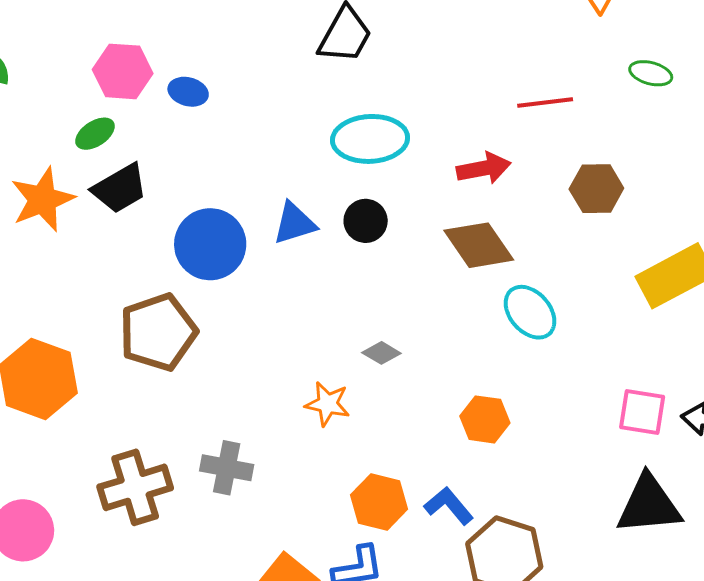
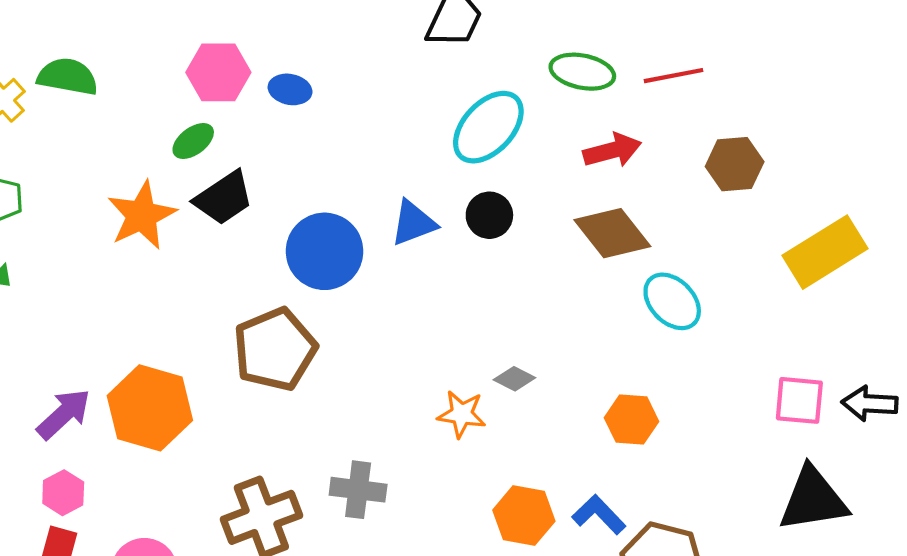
green ellipse: (651, 73) -> (582, 72), moved, size x1.4
cyan ellipse: (370, 139) -> (488, 127), turned -40
gray diamond: (381, 353) -> (514, 379), moved

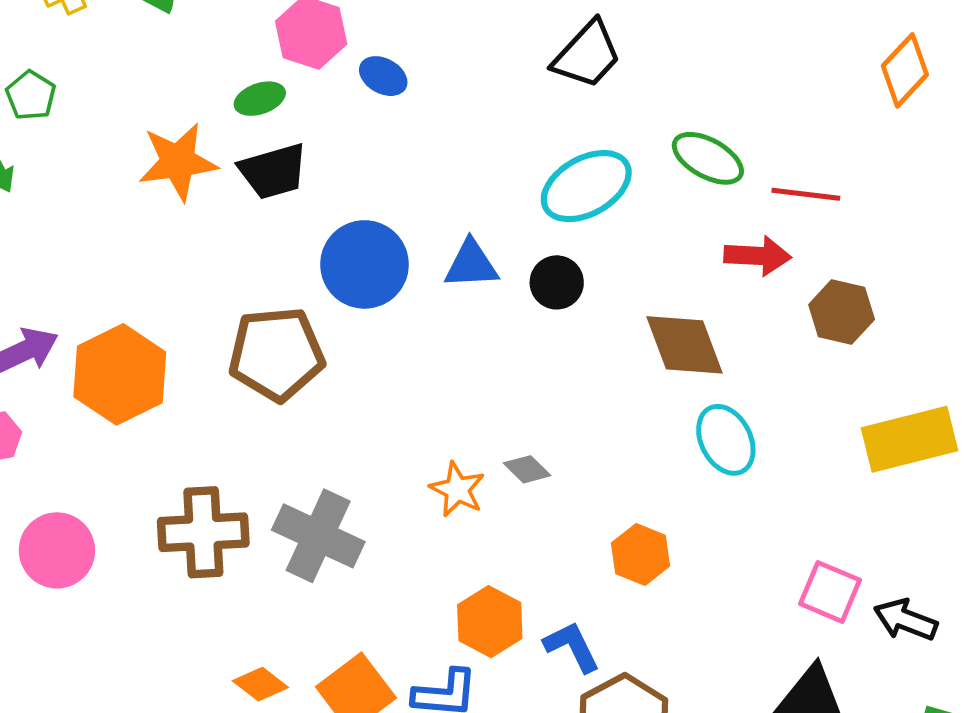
red arrow: (612, 150) -> (758, 256), moved
gray cross: (358, 490) -> (318, 536), size x1.4

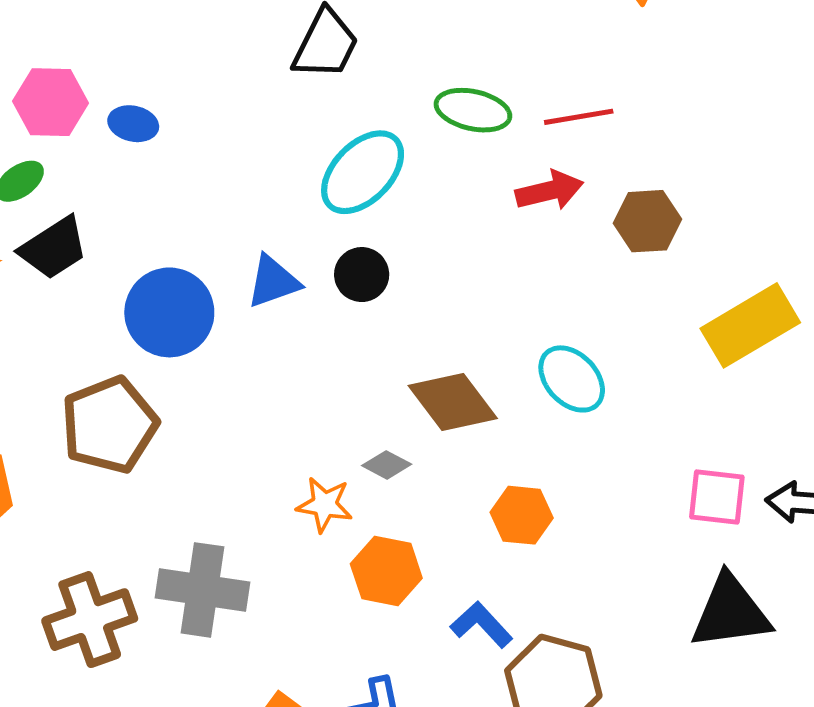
brown diamond: (684, 345) -> (453, 402), moved
orange hexagon: (490, 622) -> (386, 571), moved

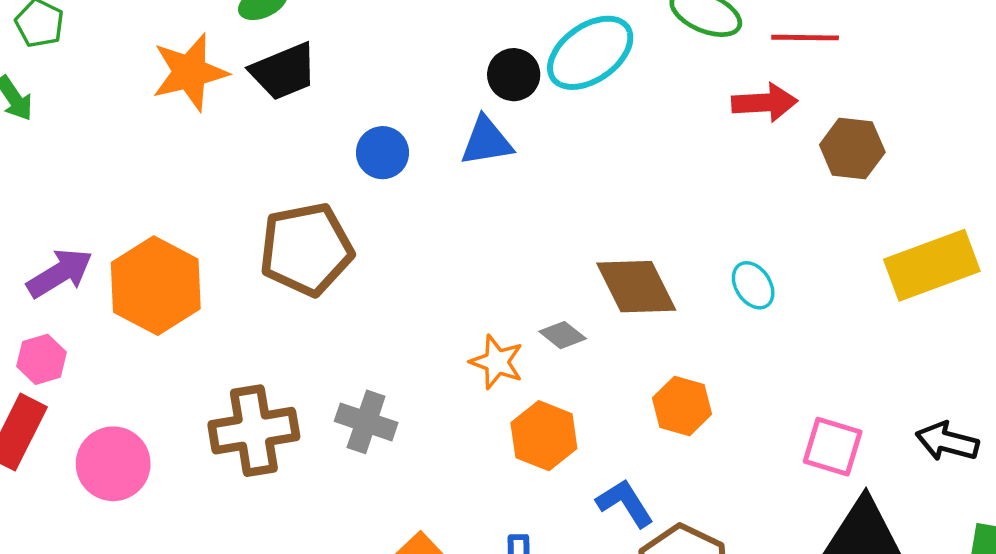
black circle: (362, 275) -> (514, 75), moved
blue circle: (169, 312) -> (382, 153), size x0.6
cyan ellipse: (572, 379) -> (753, 285), size x0.7
pink square: (717, 497) -> (833, 447), moved
gray cross: (202, 590) -> (366, 422), size x0.7

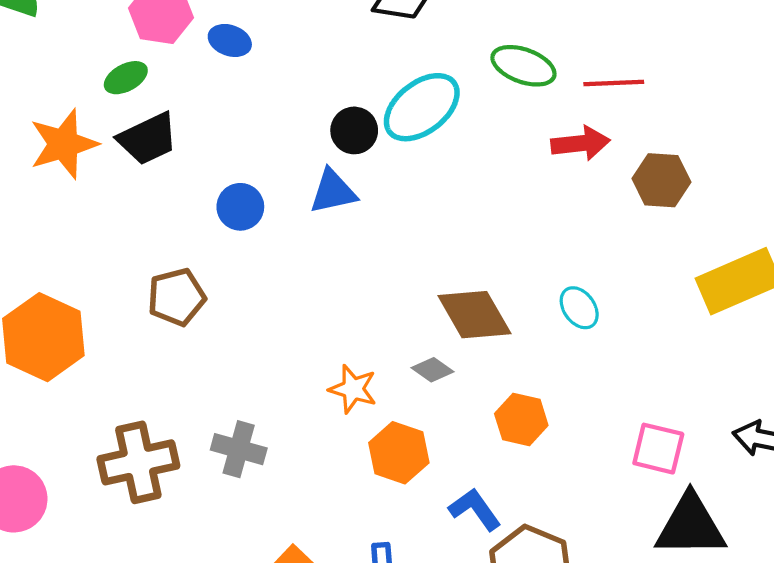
brown pentagon: (306, 249) -> (177, 297), size x0.7
gray diamond: (563, 335) -> (432, 370), moved

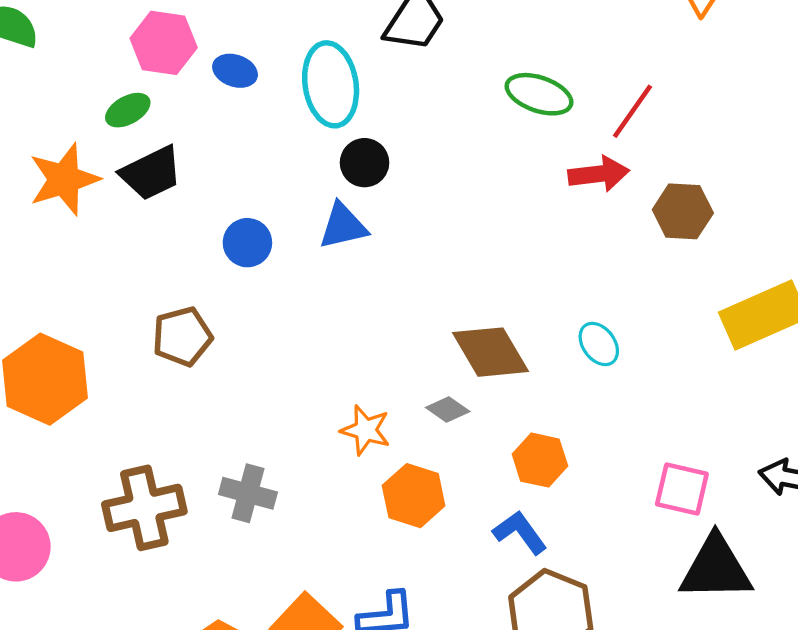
red line: (614, 83) -> (632, 111), turned -52
cyan ellipse: (422, 107) -> (331, 84), moved, turned -60
blue L-shape: (475, 509) -> (520, 532), moved

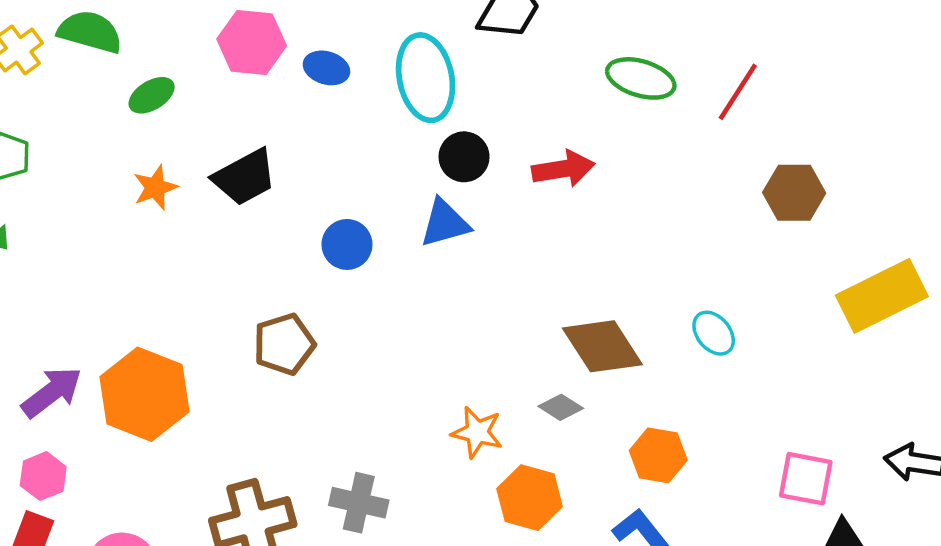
green ellipse: (128, 110) -> (152, 95), moved
red arrow: (599, 174) -> (563, 169), moved
orange star: (64, 179) -> (155, 188), size x0.6

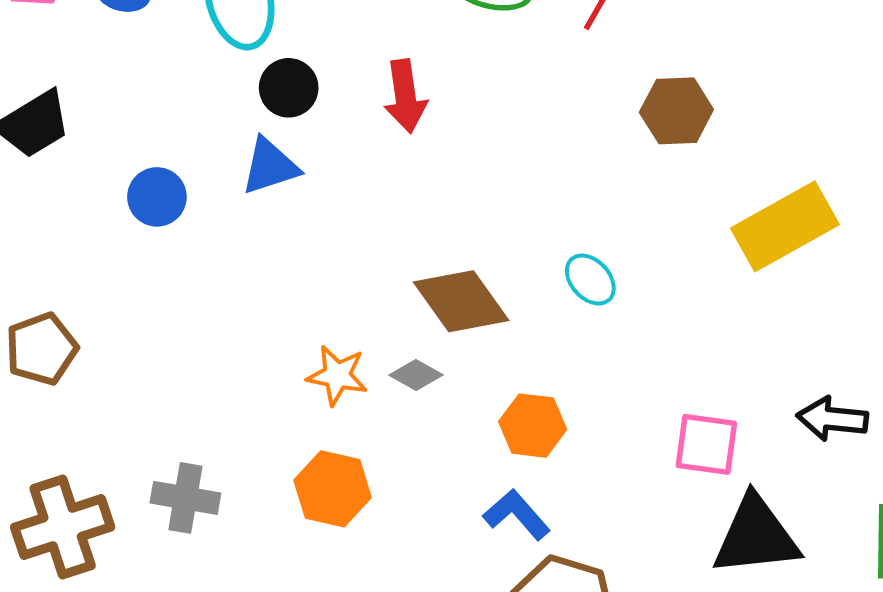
red arrow: (563, 169) -> (405, 96), turned 94
brown pentagon: (284, 344) -> (41, 349), moved
orange star: (477, 432) -> (337, 375), moved
orange hexagon: (530, 498) -> (333, 489), moved

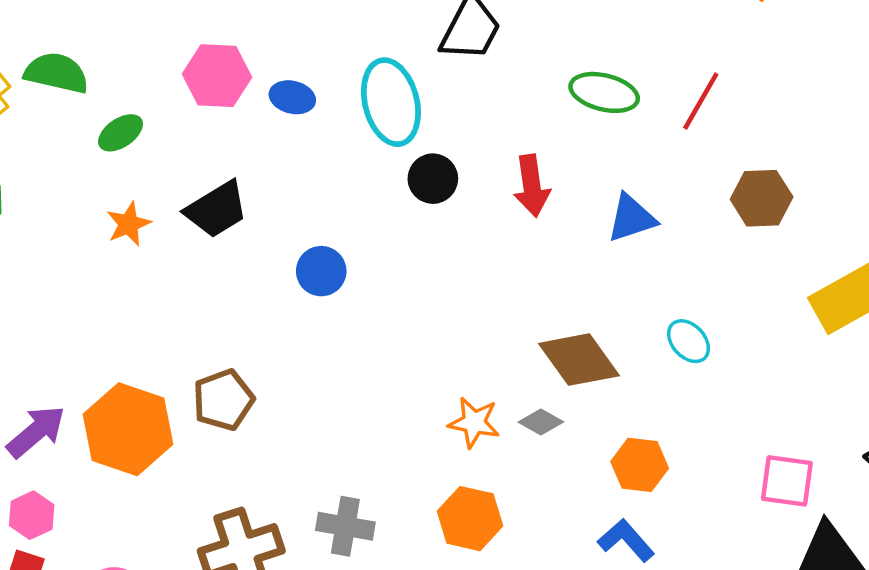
blue triangle: (270, 166) -> (631, 218), moved

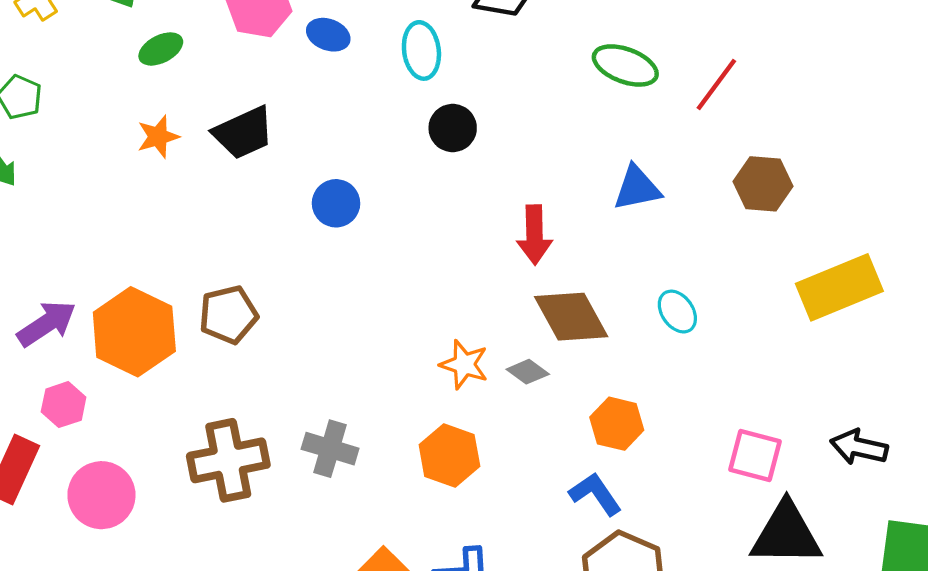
cyan ellipse: (391, 102) -> (421, 50), size x0.7
red arrow: (532, 186) -> (534, 235), moved
pink hexagon: (32, 515) -> (64, 405), moved

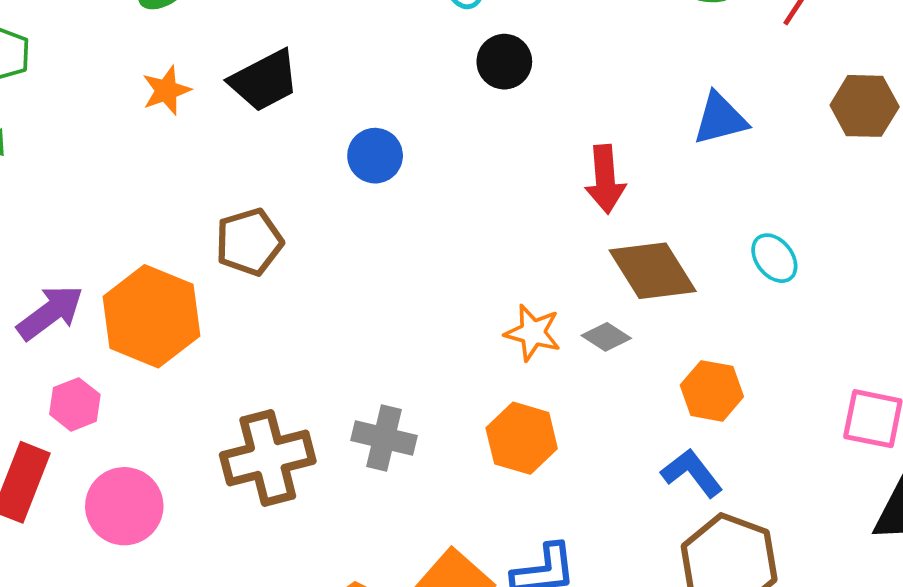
brown pentagon: (228, 315) -> (249, 242), moved

